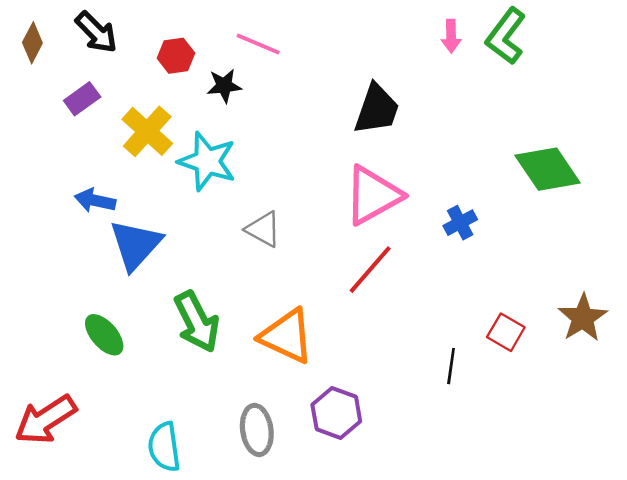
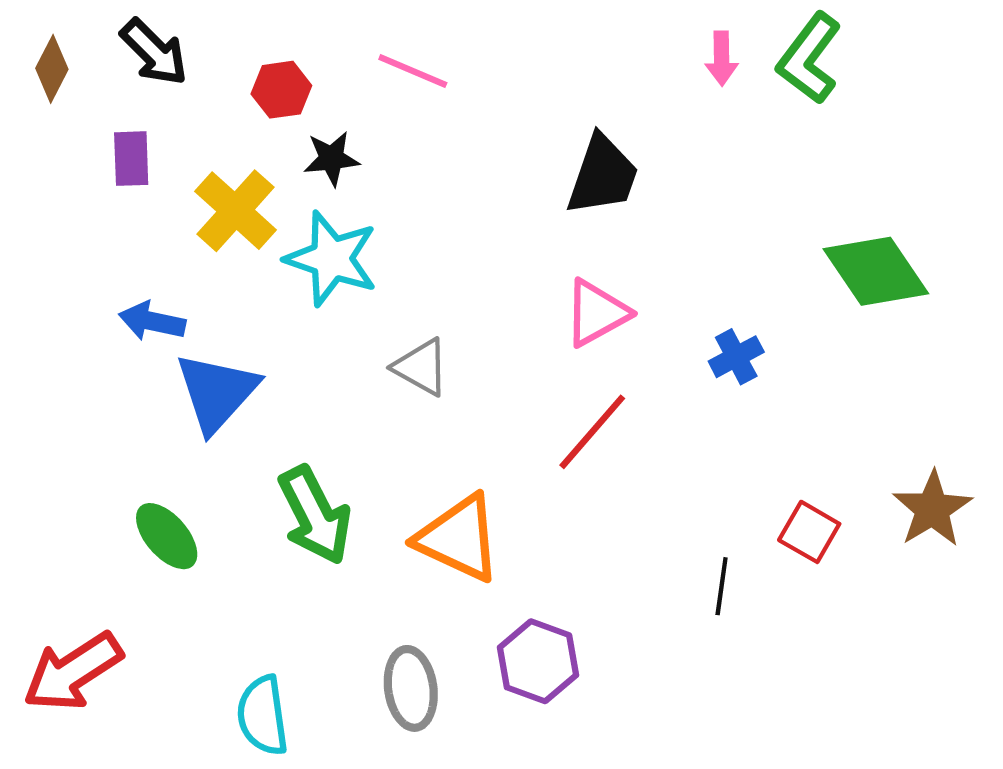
black star: (224, 86) -> (331, 159), moved
purple rectangle: (82, 99) -> (131, 159), turned -56
pink triangle: (373, 195) -> (596, 313), size x0.7

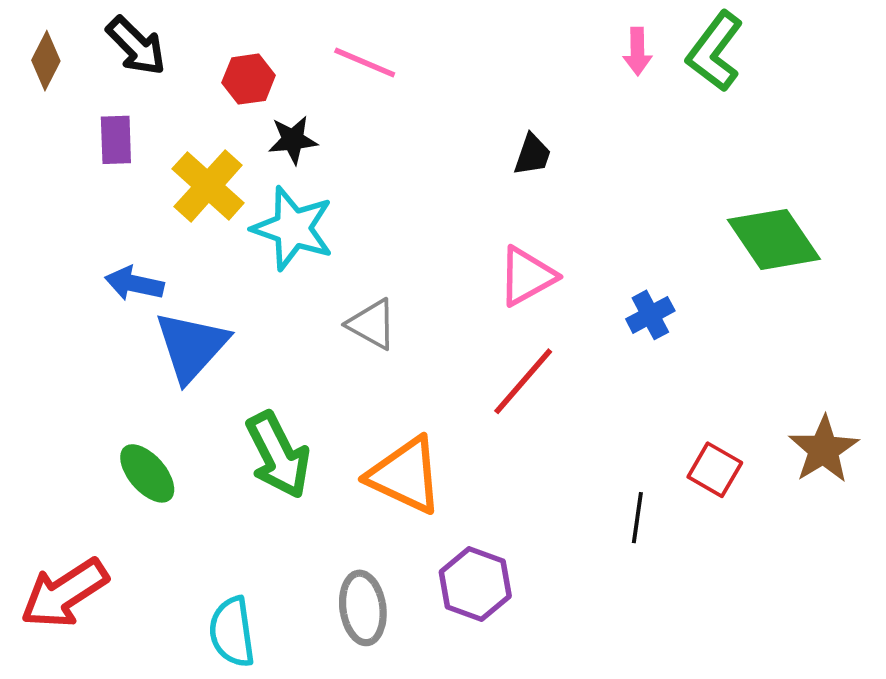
black trapezoid: (603, 175) -> (532, 155), size x0.6

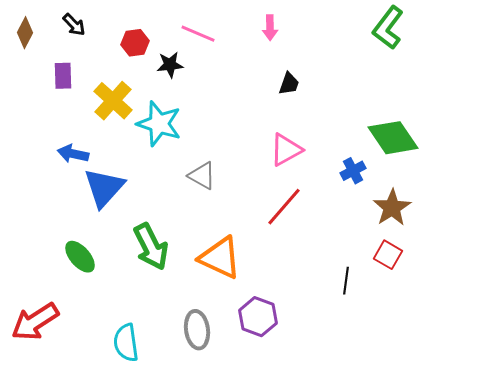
black arrow: (136, 46) -> (74, 25), size x0.7
pink arrow: (637, 51) -> (270, 28), moved
black star: (293, 140) -> (170, 65), moved
green diamond: (774, 239) -> (393, 138), moved
brown star: (824, 449) -> (392, 208), moved

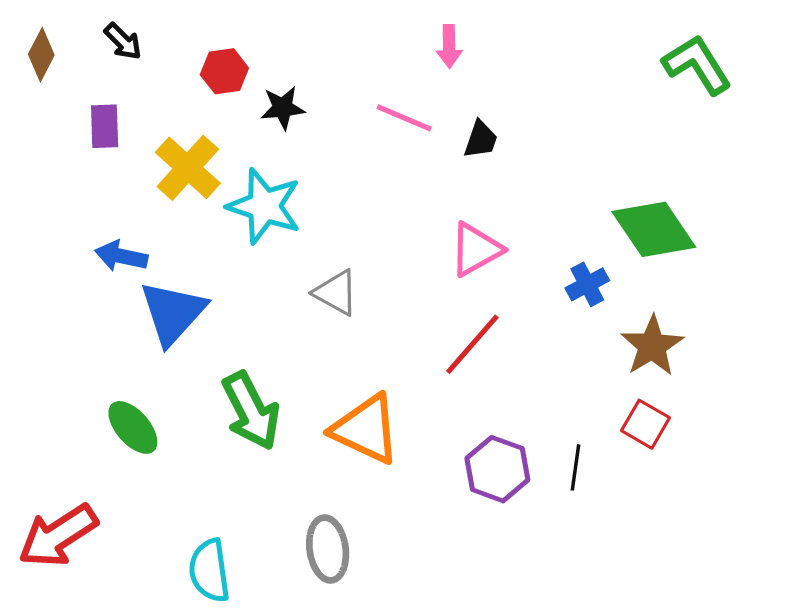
green L-shape: (388, 28) -> (697, 65), moved, turned 111
pink line: (198, 34) -> (404, 118), moved
purple hexagon: (258, 317) -> (497, 469), moved

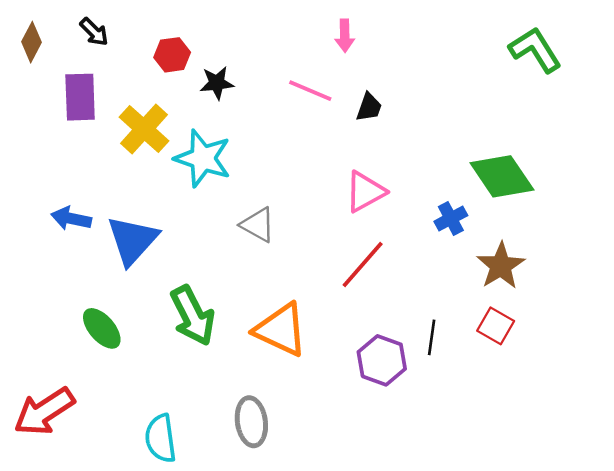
purple rectangle: (105, 126) -> (80, 97), size x1.4
blue arrow: (121, 256) -> (71, 218), moved
black line: (576, 467) -> (432, 337), moved

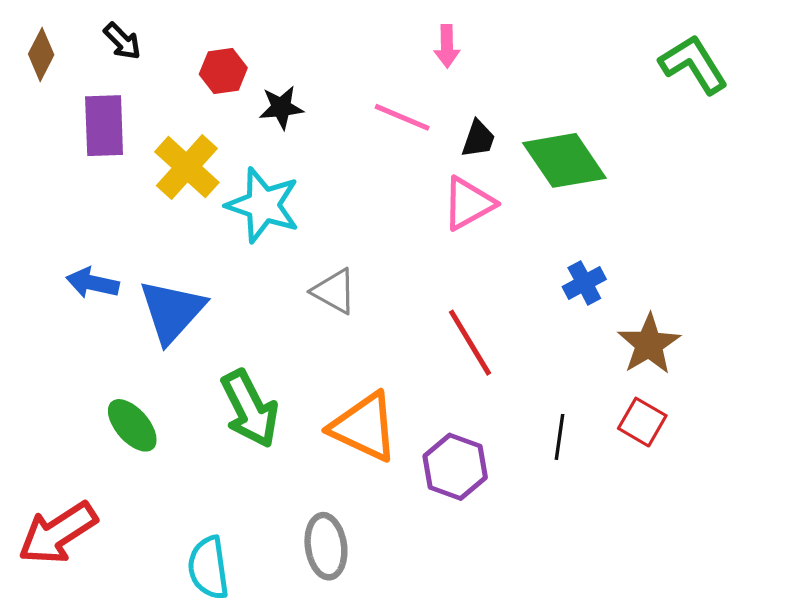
green diamond: (502, 176) -> (564, 160), moved
pink triangle: (365, 192) -> (468, 203), moved
red line: (363, 264) -> (470, 343), turned -72
purple hexagon: (382, 360) -> (455, 467), moved

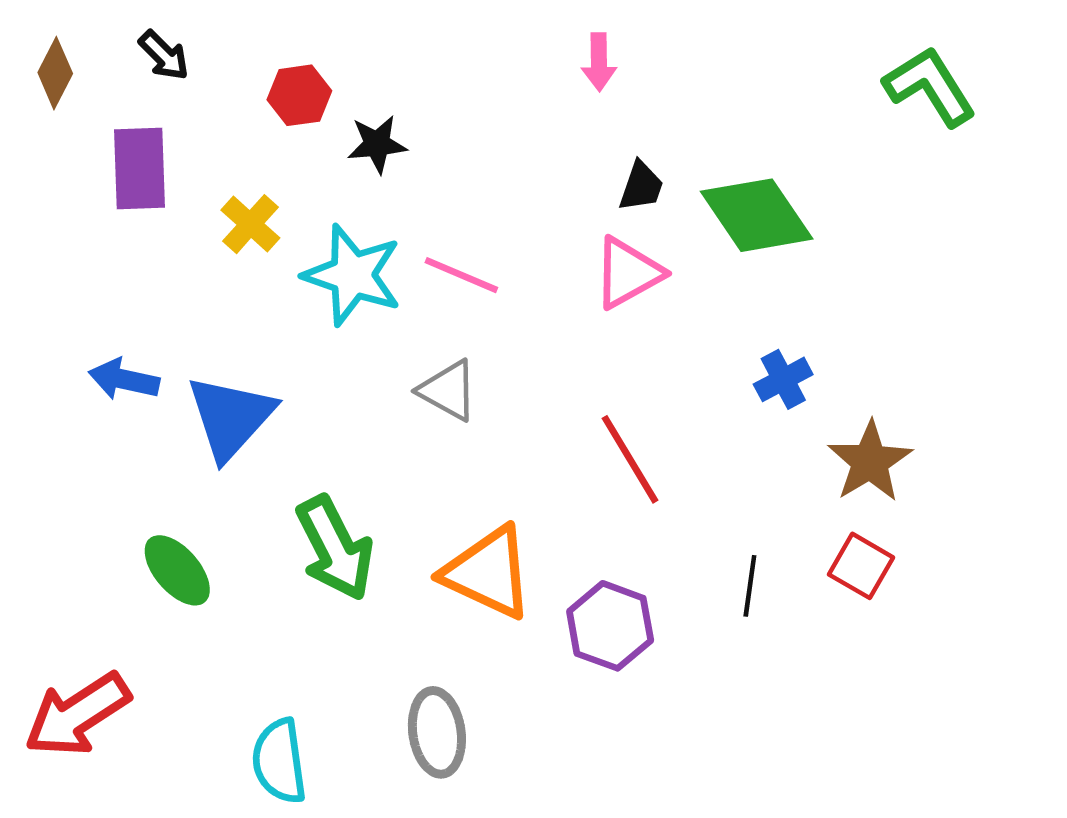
pink line: (402, 117) -> (461, 275), moved
yellow cross: (187, 167) -> (250, 224), size x0.7

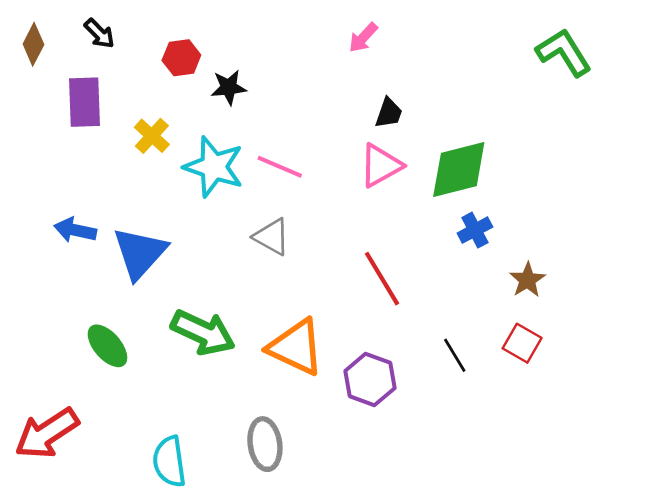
pink arrow: (599, 62) -> (363, 38), turned 44
green diamond: (757, 215) -> (459, 169), moved, turned -70
brown star: (870, 462) -> (527, 280), size x0.7
green arrow: (335, 548) -> (203, 332), turned -38
black line: (750, 586) -> (455, 355), turned -39

